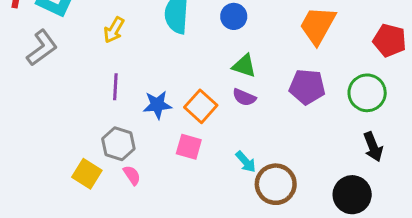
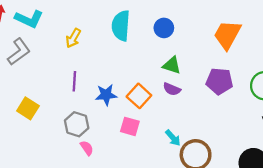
yellow square: (87, 174) -> (28, 108), moved

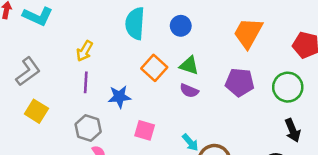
yellow arrow: (73, 38) -> (85, 51), moved
gray L-shape: (19, 52) -> (28, 71), moved
orange square: (139, 96) -> (154, 68), moved

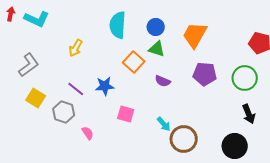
orange trapezoid: (248, 33) -> (195, 35), moved
green triangle: (189, 65) -> (157, 49), moved
purple line: (86, 82) -> (76, 89), moved, turned -54
gray hexagon: (88, 128) -> (64, 112), moved

